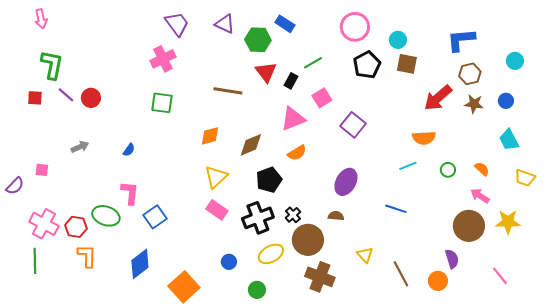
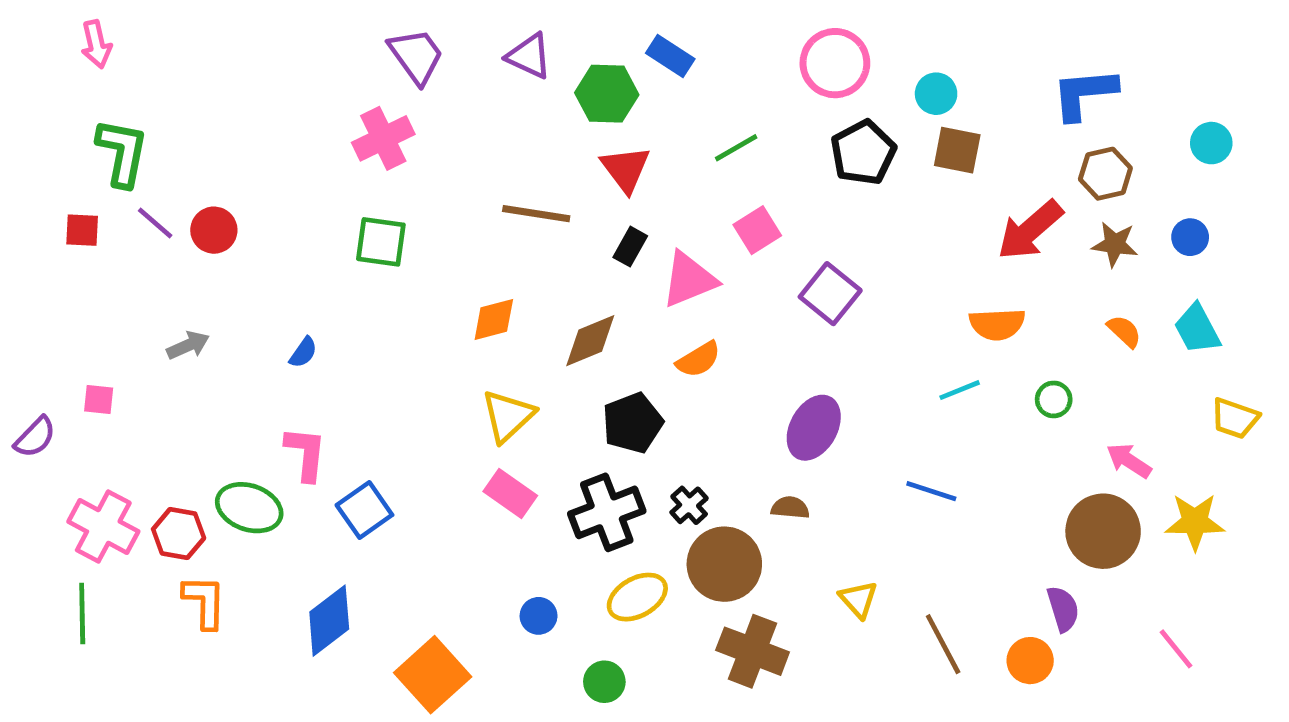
black rectangle: (291, 81) -> (630, 247), moved
orange semicircle: (482, 169) -> (1124, 331), moved

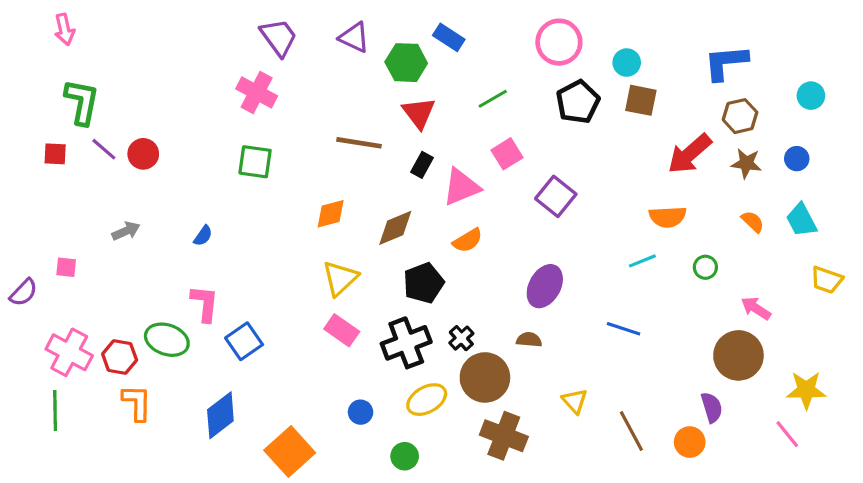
pink cross: (383, 138) -> (257, 92), turned -36
yellow star: (1195, 522) -> (806, 390), moved

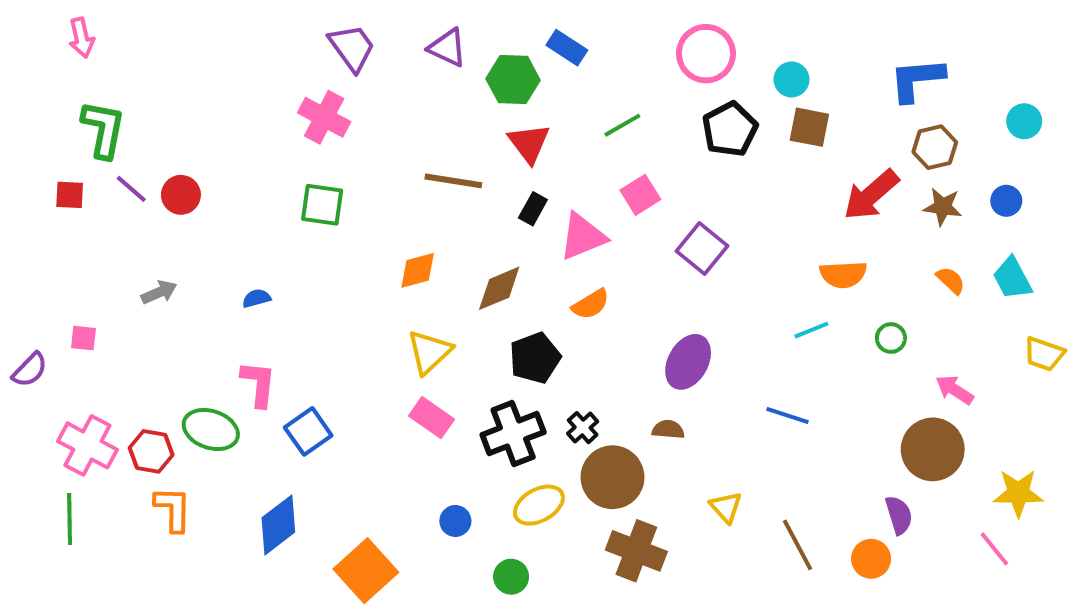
blue semicircle: (203, 236) -> (257, 298), turned -140

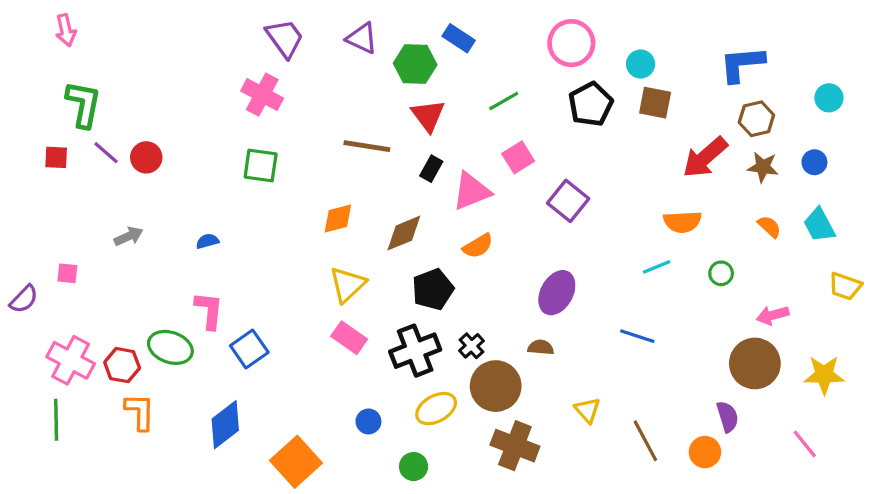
pink arrow: (955, 390) -> (773, 315), turned -48
yellow star: (1018, 493) -> (824, 375), moved

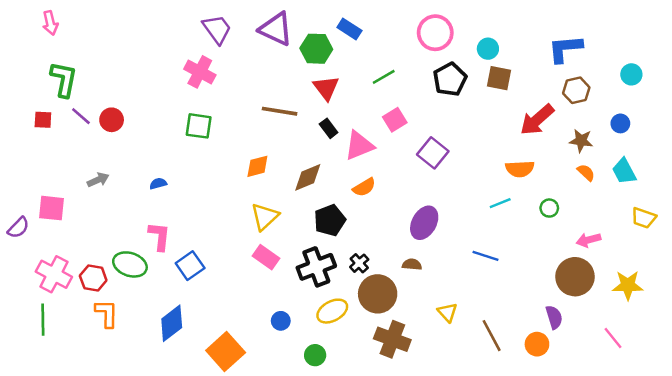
purple triangle: (362, 38) -> (276, 29), size x1.4
brown star: (763, 167) -> (581, 141), moved
black rectangle: (431, 169) -> (329, 128), turned -66
pink square: (67, 273) -> (51, 208), size x1.6

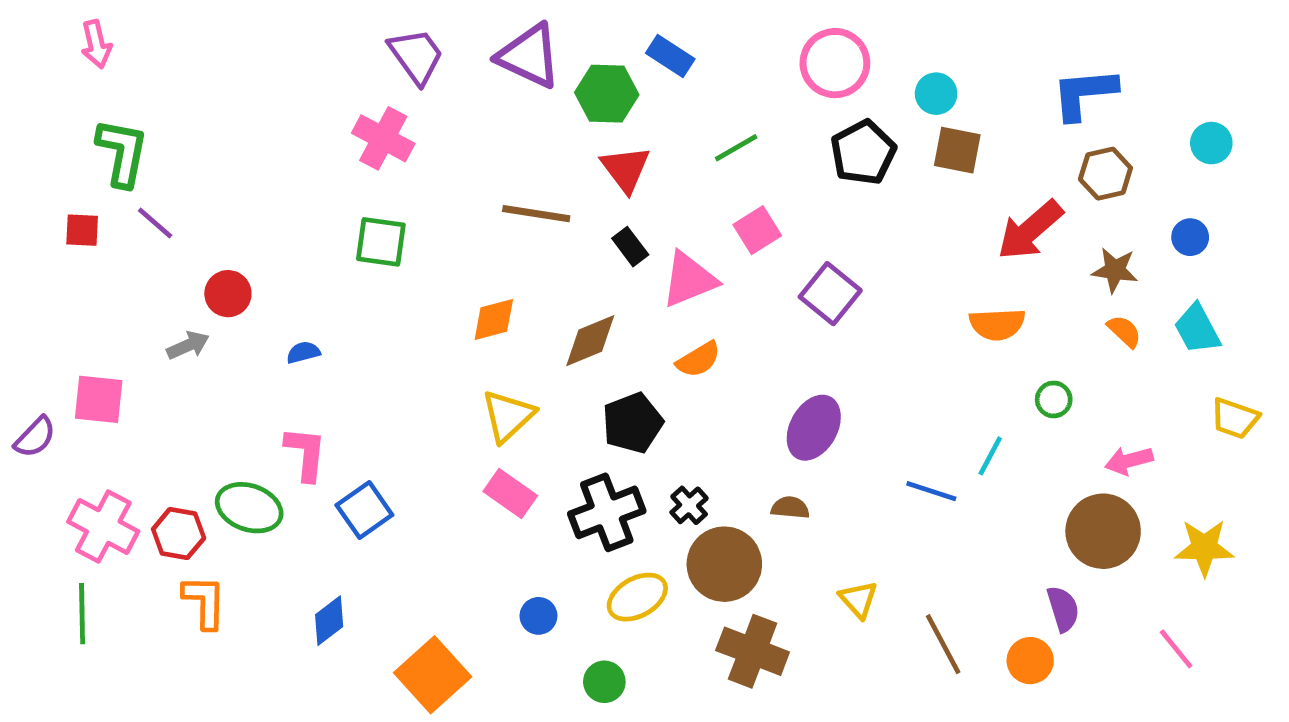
red circle: (112, 120) -> (228, 294), moved
cyan line: (500, 203) -> (990, 456), moved, turned -40
blue diamond: (172, 323) -> (329, 621), size x0.7

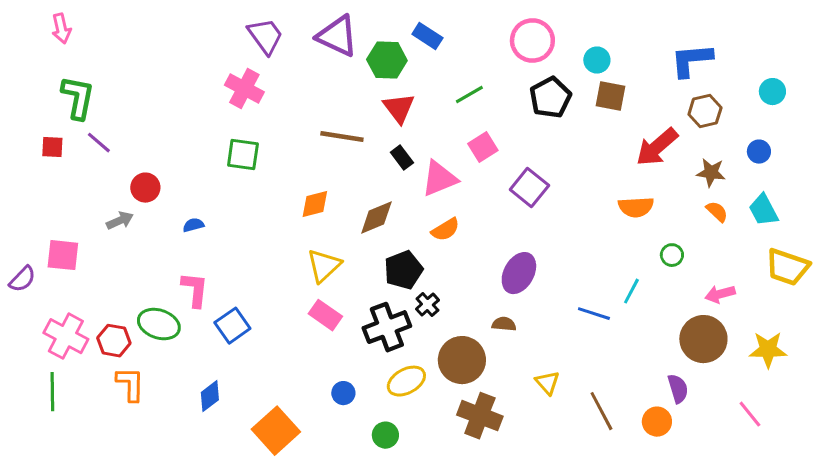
yellow trapezoid: (1235, 418) -> (787, 267), size x1.4
black cross: (689, 505) -> (427, 305), moved

